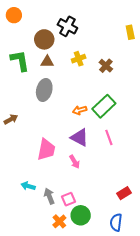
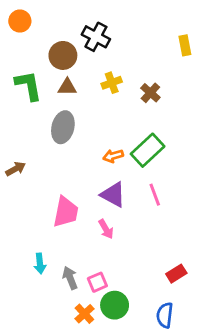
cyan arrow: (28, 186) -> (40, 264), turned -112

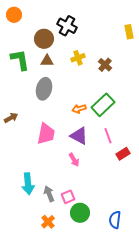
pink trapezoid: (66, 212) -> (46, 134), moved
cyan arrow: (40, 264) -> (28, 184), size x1.5
red rectangle: (176, 274) -> (123, 154), moved
orange cross: (84, 314) -> (48, 222), moved

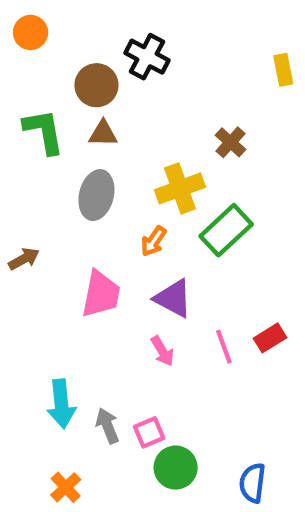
yellow cross: (78, 58) -> (180, 188), moved, size x1.5
orange arrow: (79, 109) -> (154, 241), moved, turned -40
pink line: (108, 136) -> (224, 347), moved
orange cross: (48, 222) -> (66, 487), moved

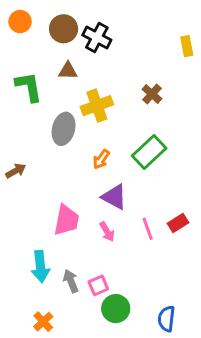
brown circle: (96, 85) -> (64, 29), moved
brown triangle: (103, 134) -> (68, 71), moved
yellow cross: (180, 188) -> (97, 106), moved
pink trapezoid: (101, 294) -> (66, 220), moved

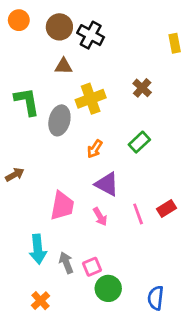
green L-shape: (29, 87) -> (27, 101), moved
green rectangle: (149, 152) -> (139, 142), size x0.7
brown arrow: (16, 171) -> (15, 175), moved

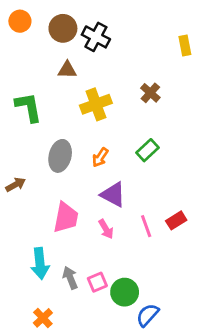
gray ellipse: (59, 120) -> (60, 156), moved
green circle: (108, 288) -> (125, 292), moved
blue semicircle: (156, 298) -> (148, 315), moved, turned 35

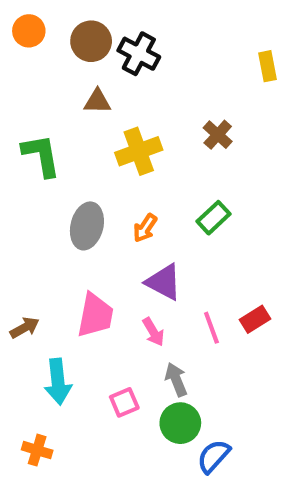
brown arrow: (16, 185) -> (25, 328), moved
gray arrow: (70, 278) -> (176, 380), moved
pink square: (97, 282) -> (124, 402), moved
orange cross: (43, 318) -> (37, 450), moved, turned -30

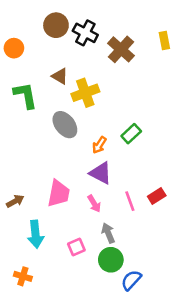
orange circle: (29, 31) -> (14, 48), moved
brown triangle: (97, 101) -> (60, 76), moved, turned 30
brown cross: (218, 135) -> (121, 49), moved, size x1.5
gray ellipse: (87, 226) -> (65, 125), moved, turned -52
orange arrow: (145, 228) -> (99, 145), moved

